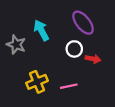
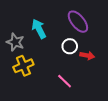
yellow cross: (37, 82) -> (23, 66), moved
pink line: (69, 86) -> (65, 81), turned 56

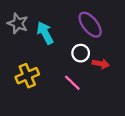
gray star: (15, 42) -> (18, 23), moved
pink line: (65, 81) -> (72, 83), moved

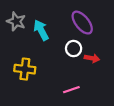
yellow cross: (27, 76) -> (25, 69), turned 30
pink line: (72, 83) -> (71, 90), moved, turned -63

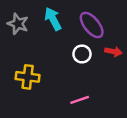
cyan arrow: (41, 30) -> (53, 19), moved
red arrow: (92, 58) -> (113, 52), moved

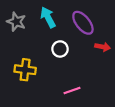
white circle: (82, 54) -> (60, 49), moved

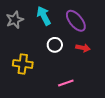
gray star: (16, 22) -> (15, 20), turned 30
red arrow: (103, 47) -> (83, 48), moved

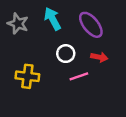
gray star: (15, 20) -> (18, 24), turned -30
pink line: (66, 83) -> (79, 76), moved

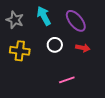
yellow cross: (27, 76) -> (20, 51), moved
pink line: (79, 76) -> (67, 80), moved

